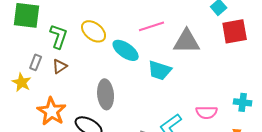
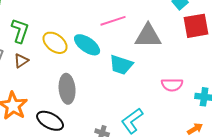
yellow ellipse: (94, 31) -> (55, 43), moved
pink semicircle: (207, 112) -> (172, 85), moved

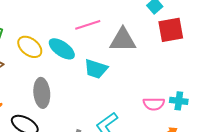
pink semicircle: (172, 85) -> (154, 104), moved

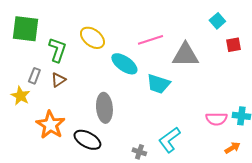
red square: (171, 30) -> (233, 45), size x0.6
yellow ellipse: (30, 47) -> (92, 38), moved

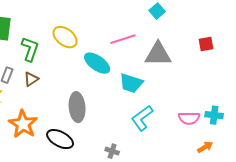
cyan square: (217, 21) -> (157, 11), moved
cyan L-shape: (169, 140) -> (142, 118), moved

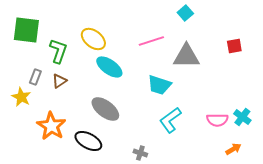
cyan ellipse: (97, 63) -> (109, 67), moved
gray ellipse: (77, 107) -> (105, 109), turned -48
cyan cross: (214, 115) -> (242, 117), turned 30

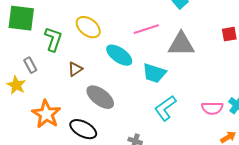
cyan ellipse: (109, 67) -> (119, 55), moved
gray rectangle: (35, 77) -> (30, 65), turned -49
brown triangle: (59, 81) -> (75, 69), moved

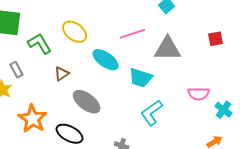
green L-shape: (53, 39) -> (40, 44), turned -50
pink semicircle: (212, 108) -> (199, 94), moved

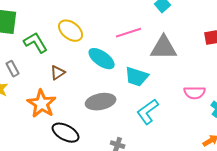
gray ellipse: (87, 102) -> (101, 102), moved, turned -48
orange star: (33, 119) -> (42, 104), moved

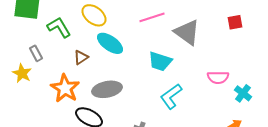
gray triangle: (164, 48) -> (187, 32), turned 36
cyan ellipse: (102, 59) -> (110, 43), moved
gray ellipse: (101, 102) -> (107, 89), moved

